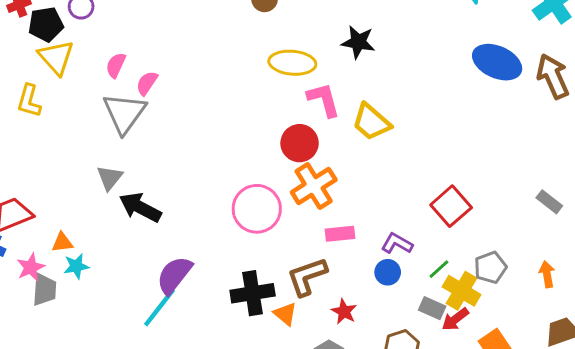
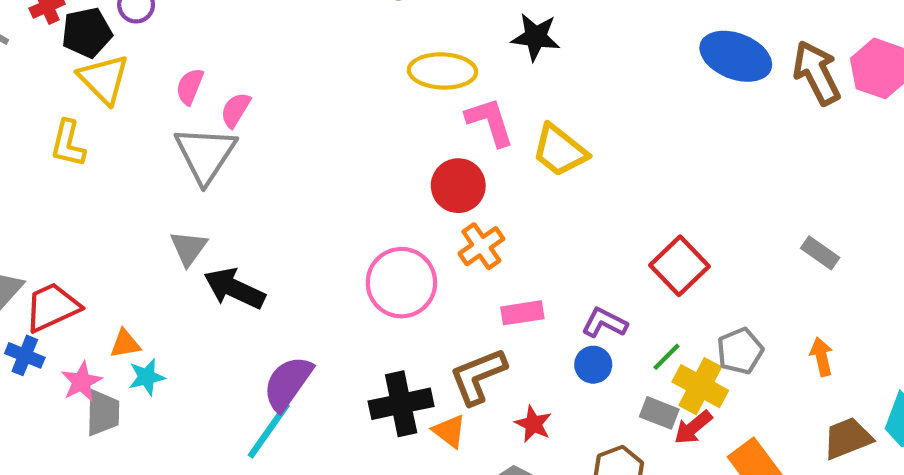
orange cross: (314, 186) -> (481, 246), size x0.7

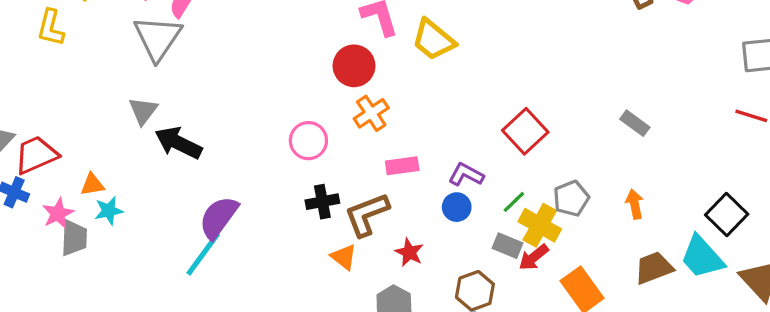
pink circle: (401, 283) -> (308, 141), size x0.7
black cross: (401, 404) -> (322, 202), moved, size x0.7

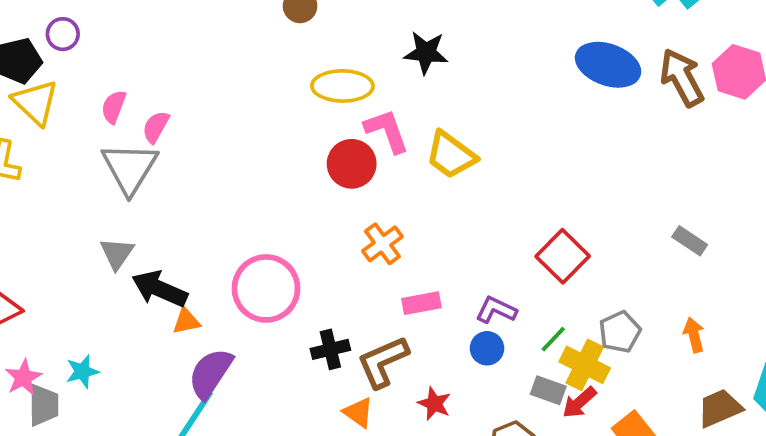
red circle: (354, 66) -> (352, 164), moved
pink circle: (308, 141) -> (266, 288), moved, size x1.5
orange triangle: (92, 185) -> (186, 321), moved

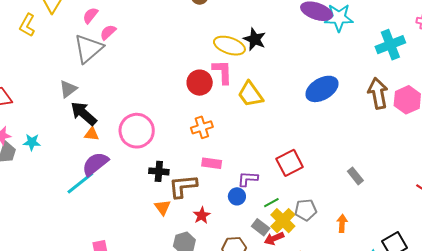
blue ellipse: (608, 65) -> (322, 89), moved, turned -68
yellow ellipse: (342, 86) -> (229, 46), moved
purple L-shape: (496, 310) -> (248, 179), turned -40

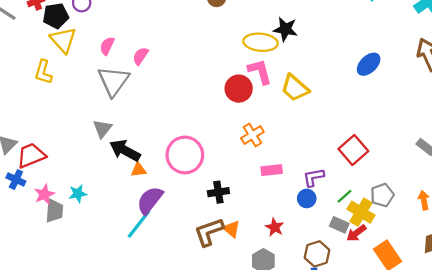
pink semicircle: (108, 32) -> (140, 56), moved
blue ellipse: (322, 89) -> (369, 64), size x0.7
brown L-shape: (183, 186) -> (209, 232), moved

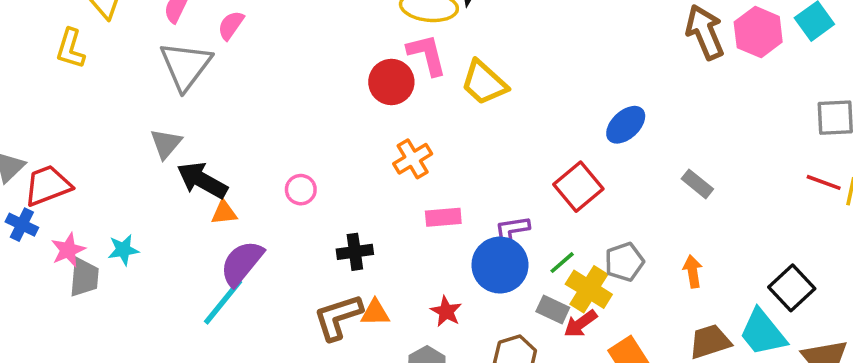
blue ellipse: (369, 64) -> (626, 125), moved
pink circle: (185, 155) -> (301, 190), size x0.5
blue circle: (307, 198) -> (500, 265), size x1.8
orange triangle: (231, 229) -> (375, 313), turned -42

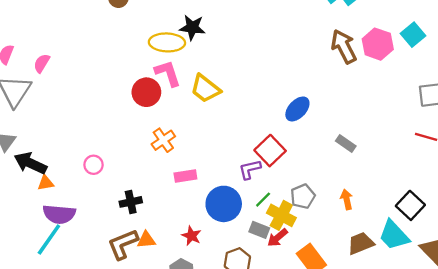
purple L-shape: (512, 230) -> (250, 169), moved
purple semicircle: (242, 263) -> (59, 214), turned -120

